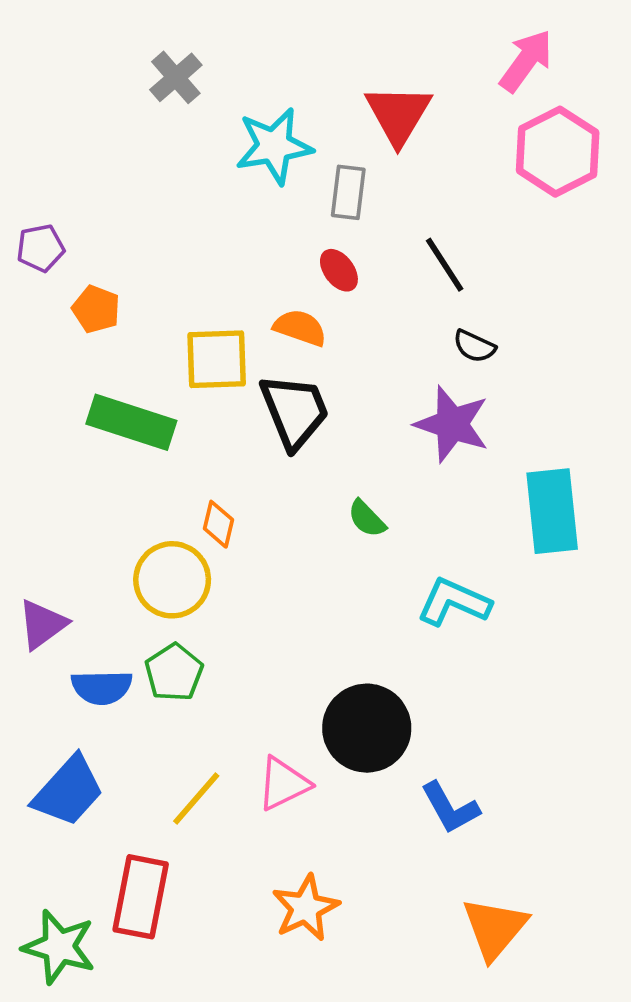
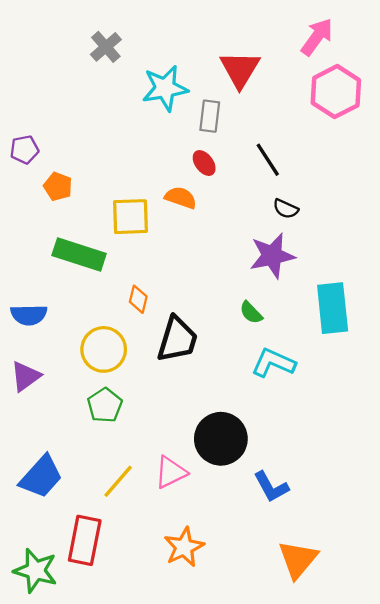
black trapezoid: (294, 411) -> (177, 339), moved, turned 39
purple star: (452, 424) -> (272, 256), turned -30
green semicircle: (367, 519) -> (251, 313), moved
orange diamond: (218, 524) -> (138, 299), moved
blue semicircle: (102, 687) -> (29, 315), moved

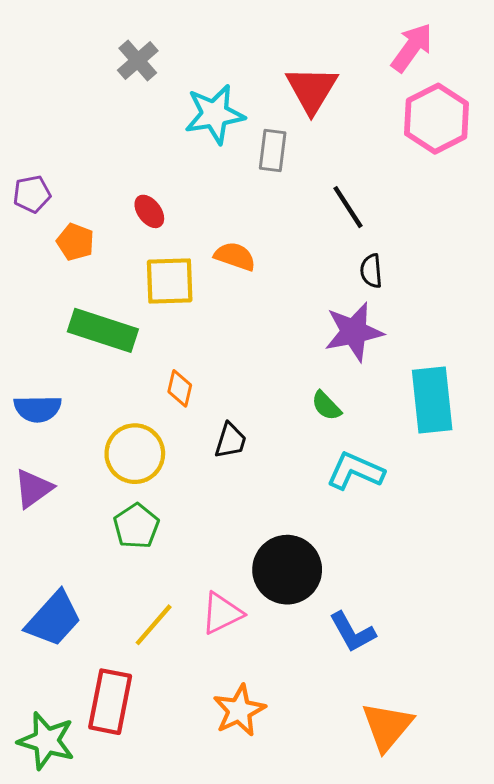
red ellipse: (204, 163) -> (149, 211), moved
black semicircle: (286, 209) -> (371, 271), turned 60
black trapezoid: (177, 339) -> (231, 441), size x0.6

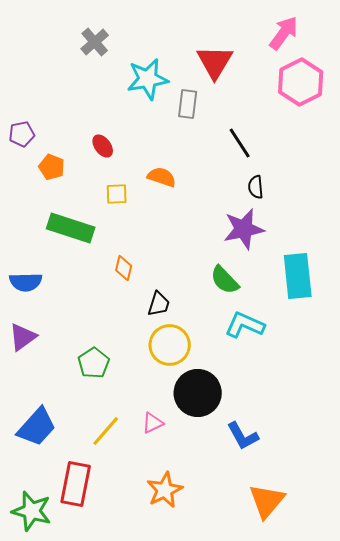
yellow square: (170, 281) -> (117, 194), size x0.6
green semicircle: (326, 406) -> (225, 280), size x1.4
yellow circle: (135, 454) -> (170, 345), moved
pink triangle: (222, 613) -> (153, 423), size x0.7

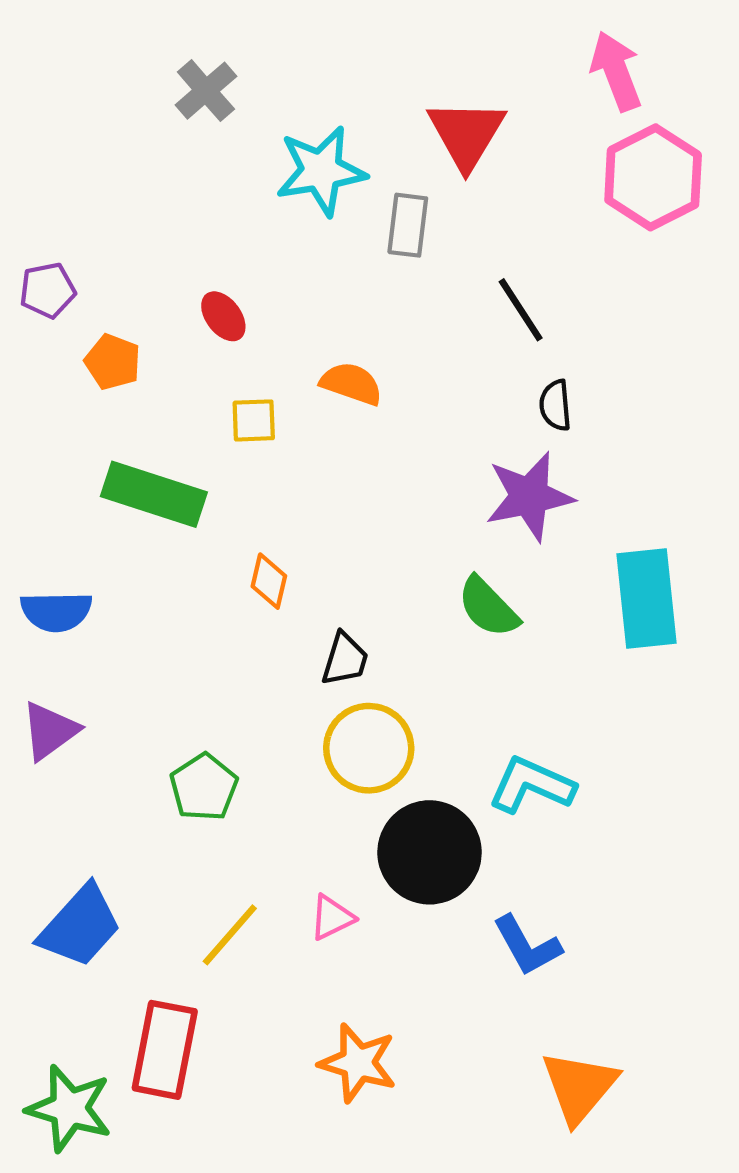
pink arrow: (284, 33) -> (616, 71), turned -57
cyan L-shape: (245, 325) -> (532, 785), moved
orange star: (165, 490) -> (358, 1063), turned -30

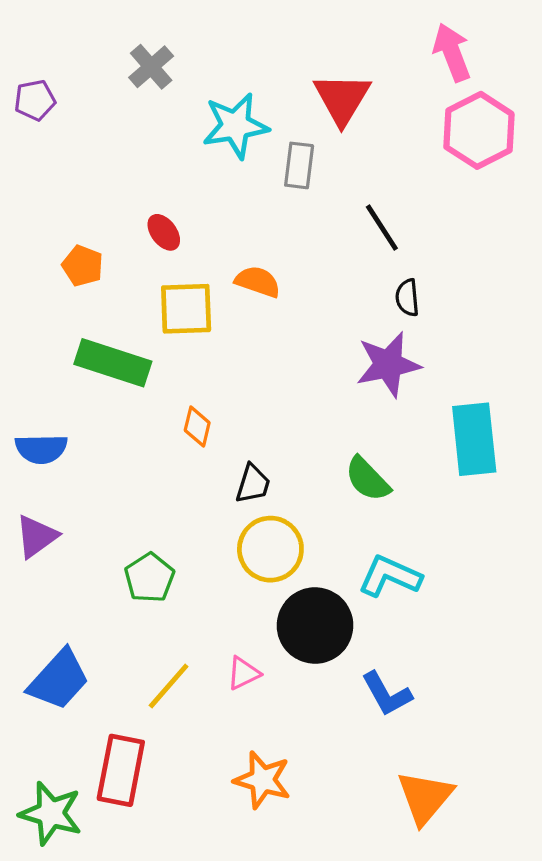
purple pentagon: (48, 290) -> (35, 100), moved
yellow square: (254, 420) -> (186, 309), size x1.6
green semicircle: (488, 607) -> (368, 479), moved

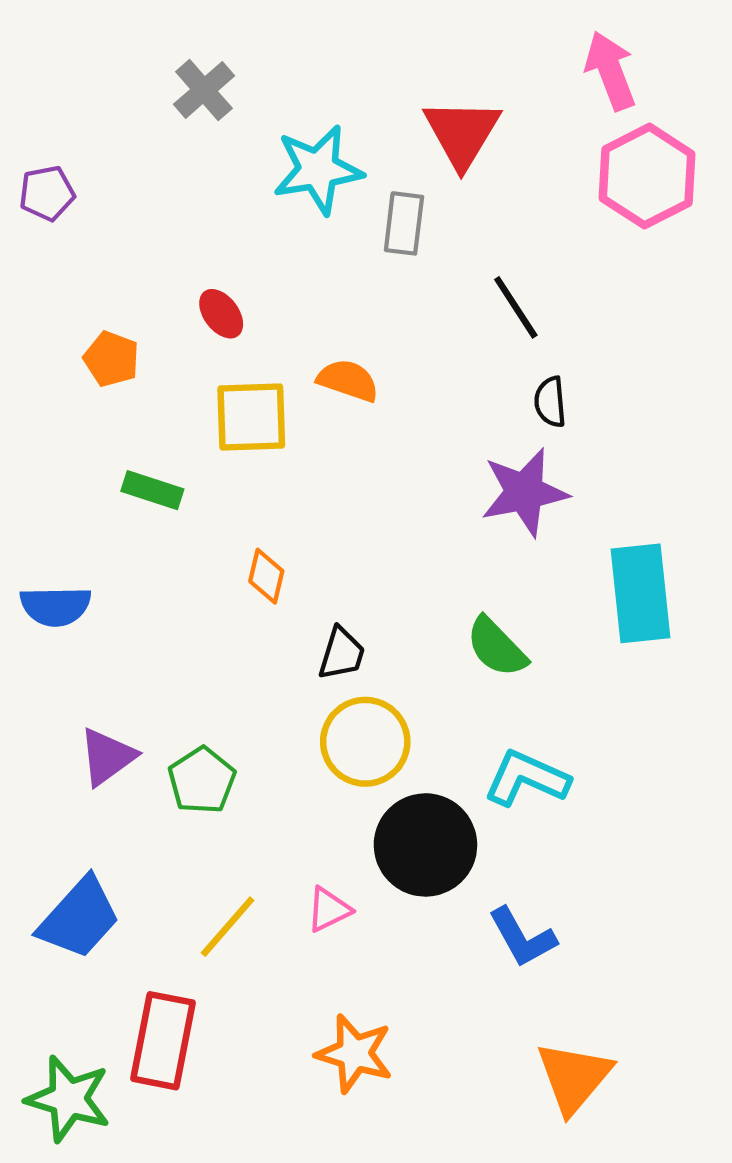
purple pentagon: (35, 100) -> (47, 193), moved
green rectangle: (113, 363) -> (152, 490), size x0.6
purple triangle: (36, 536) -> (107, 757), moved

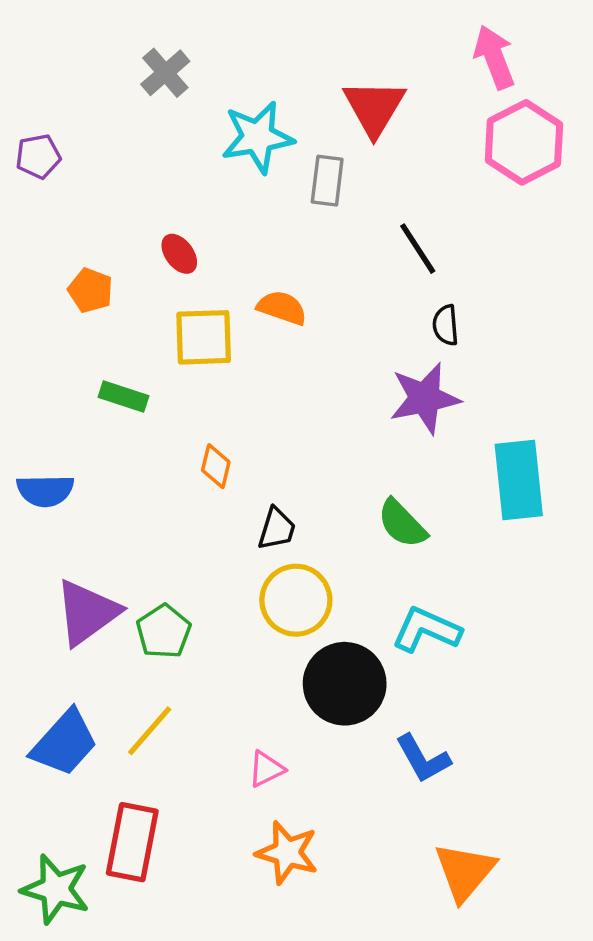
purple triangle: (107, 757) -> (87, 612), size x1.4
pink triangle: (329, 909) -> (266, 769), moved
yellow line: (228, 927) -> (150, 731), moved

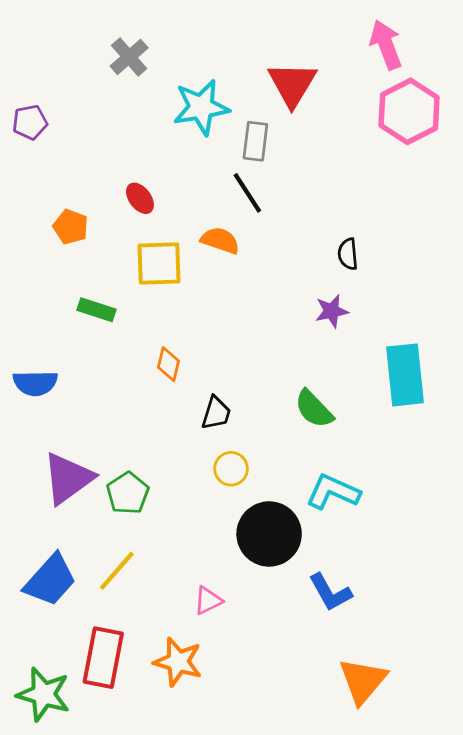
black line: (418, 249) -> (247, 193), moved
purple star: (425, 398) -> (332, 311), size x0.6
yellow circle: (296, 600) -> (231, 469), size x0.6
orange star: (287, 853) -> (178, 662), moved

